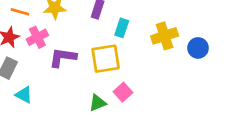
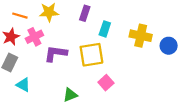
yellow cross: (165, 36) -> (141, 36), turned 30
green triangle: (98, 103) -> (70, 95), moved

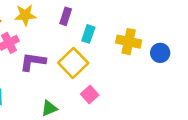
yellow square: (91, 55) -> (73, 63), turned -35

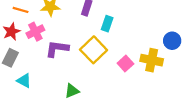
yellow cross: (129, 42) -> (152, 60), moved
pink square: (90, 94) -> (125, 63), moved

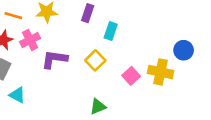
yellow square: (94, 50) -> (95, 60), size x0.7
green triangle: (72, 91) -> (98, 107), moved

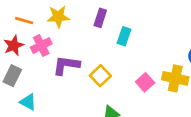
yellow square: (95, 60) -> (100, 76), moved

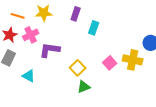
yellow square: (100, 76) -> (78, 68), moved
cyan triangle: (28, 102) -> (29, 76), moved

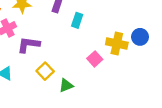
yellow cross: (133, 60) -> (117, 44), moved
yellow square: (78, 68) -> (45, 71), moved

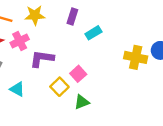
cyan rectangle: (77, 20) -> (93, 33), turned 40
pink square: (95, 59) -> (78, 74), moved

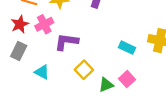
cyan rectangle: (93, 33) -> (127, 48), moved, turned 56
pink square: (78, 74) -> (127, 79), moved

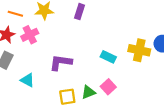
purple L-shape: (66, 42) -> (61, 62), moved
yellow square: (84, 70) -> (67, 97), moved, turned 35

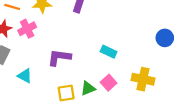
yellow cross: (139, 50) -> (143, 79), moved

